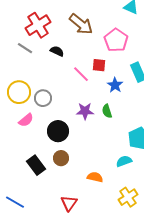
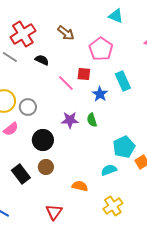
brown arrow: (81, 24) -> (66, 33), size x0.7

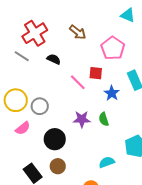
cyan semicircle: (109, 170) -> (107, 162), moved

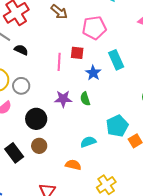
pink pentagon: (113, 48) -> (94, 28), turned 30
black semicircle: (54, 59) -> (21, 50), moved
pink line: (78, 82) -> (59, 62), turned 48

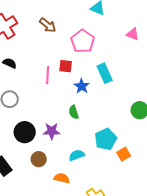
pink pentagon: (94, 28) -> (83, 41), turned -30
purple star: (63, 99) -> (52, 131), moved
brown circle: (39, 146) -> (39, 159), moved

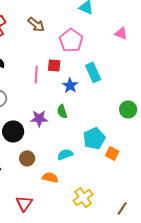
purple star: (52, 131) -> (39, 118), moved
orange square: (124, 154) -> (112, 153), turned -32

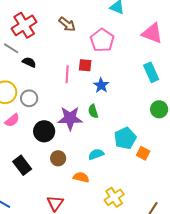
pink triangle: (121, 33) -> (152, 33), size x1.6
cyan rectangle: (93, 72) -> (151, 72), moved
purple star: (39, 118) -> (70, 118), size x1.4

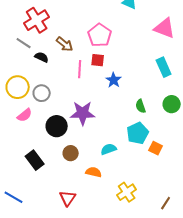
brown arrow: (67, 24) -> (65, 44), moved
pink pentagon: (102, 40) -> (100, 35), moved
green semicircle: (93, 111) -> (141, 106), moved

